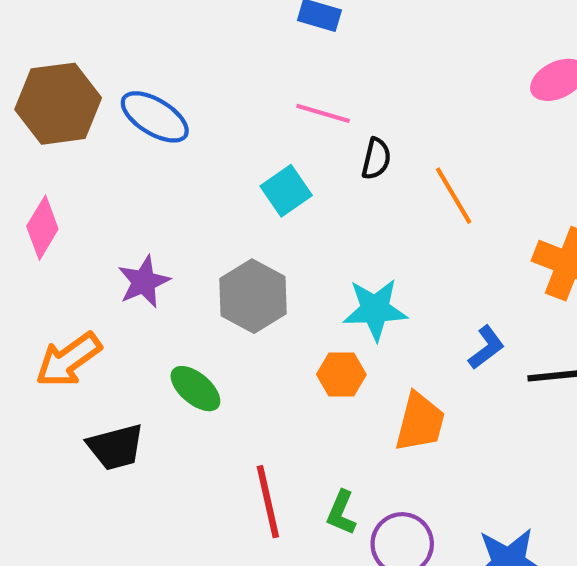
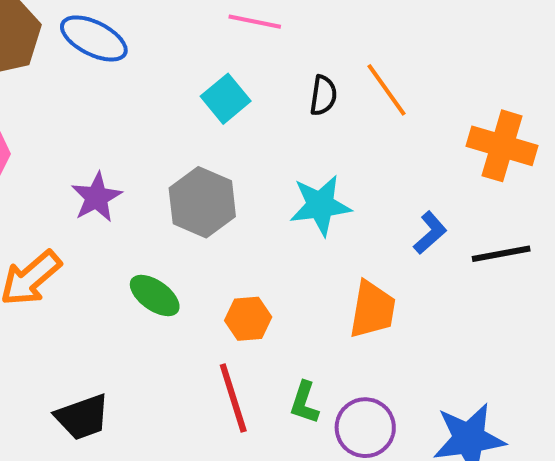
black semicircle: (376, 159) -> (323, 95), moved
orange hexagon: (341, 374) -> (248, 319), moved
black trapezoid: (116, 447) -> (82, 417), moved

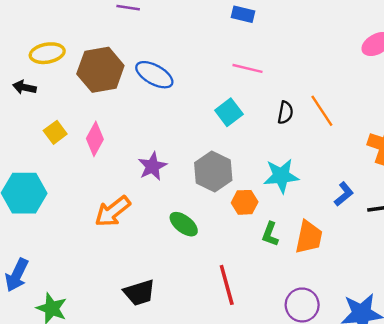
orange hexagon: (248, 319) -> (245, 202), moved
green L-shape: (304, 403) -> (270, 234), moved

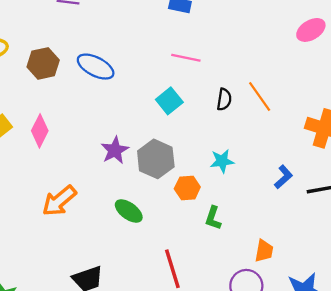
brown hexagon: (100, 70) -> (43, 63), size x0.7
purple star: (152, 166) -> (115, 150), moved
cyan star: (281, 176) -> (222, 161), size x0.7
orange trapezoid: (309, 237) -> (264, 251), moved, size x0.7

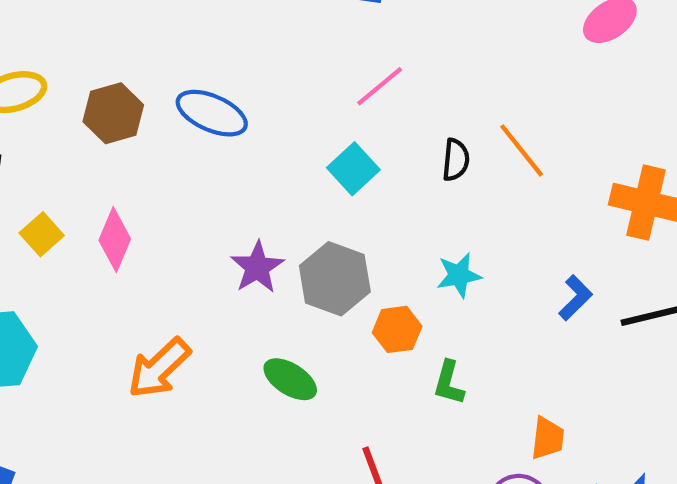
pink line: (186, 58) -> (380, 86), turned -48

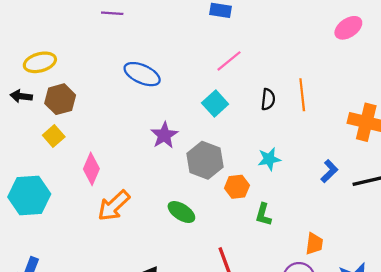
brown hexagon: (113, 113) -> (60, 99), moved
orange line: (522, 150) -> (302, 95), turned 32
pink diamond: (115, 240) -> (91, 169), moved
purple star: (257, 267) -> (164, 135), moved

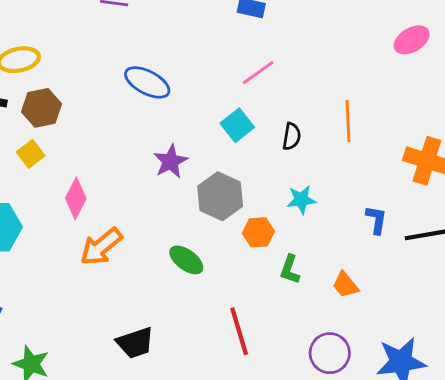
black semicircle: (268, 99) -> (292, 136), moved
blue L-shape: (329, 171) -> (376, 220), turned -40
orange trapezoid: (314, 244) -> (345, 285), moved, turned 130

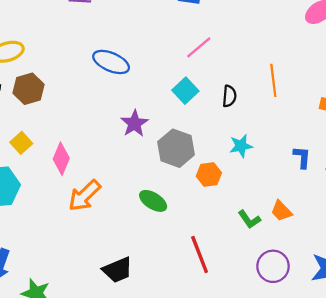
yellow square: (31, 154) -> (21, 143), moved
green L-shape: (290, 269) -> (249, 219), moved, turned -50

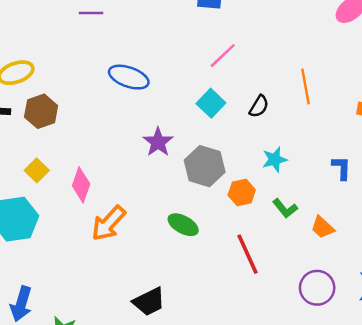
black semicircle: (229, 96) -> (259, 106), turned 30
green L-shape: (249, 219) -> (285, 208), moved
red line: (200, 254) -> (247, 254), moved

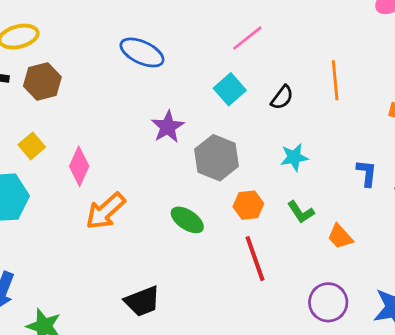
orange hexagon: (242, 192) -> (248, 205), moved

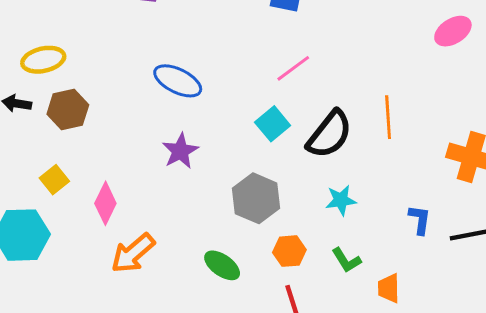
black semicircle: (282, 97) -> (330, 134), size x1.8
purple star: (168, 127) -> (180, 151), moved
orange trapezoid: (340, 237) -> (389, 288), turned 40

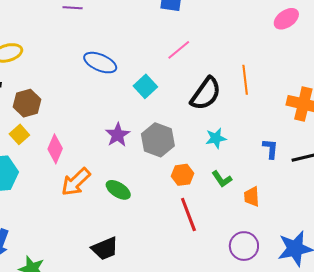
brown hexagon: (68, 110) -> (27, 103), moved
cyan square: (273, 124) -> (145, 86), moved
purple star: (180, 151) -> (118, 135), moved
green ellipse: (222, 265) -> (118, 190), moved

